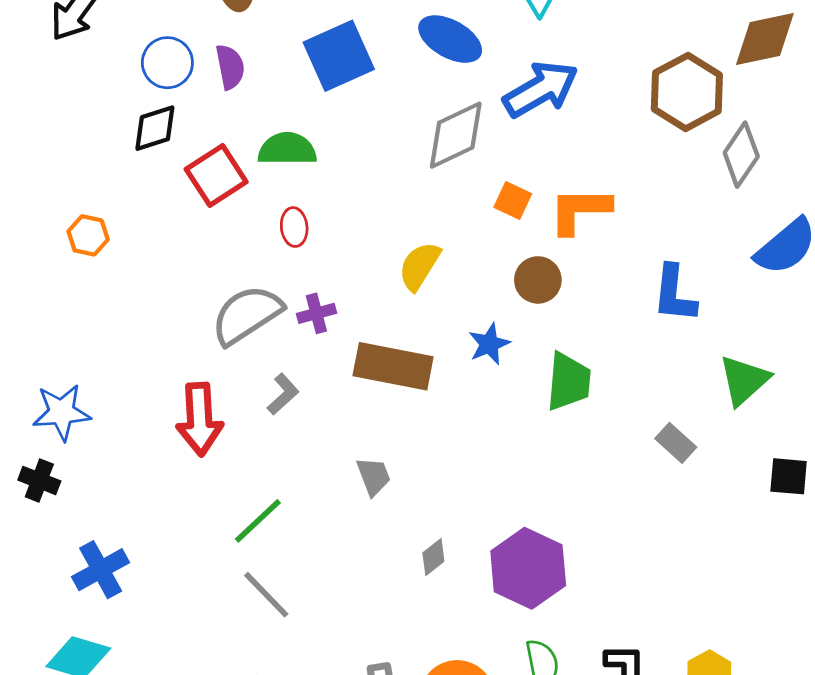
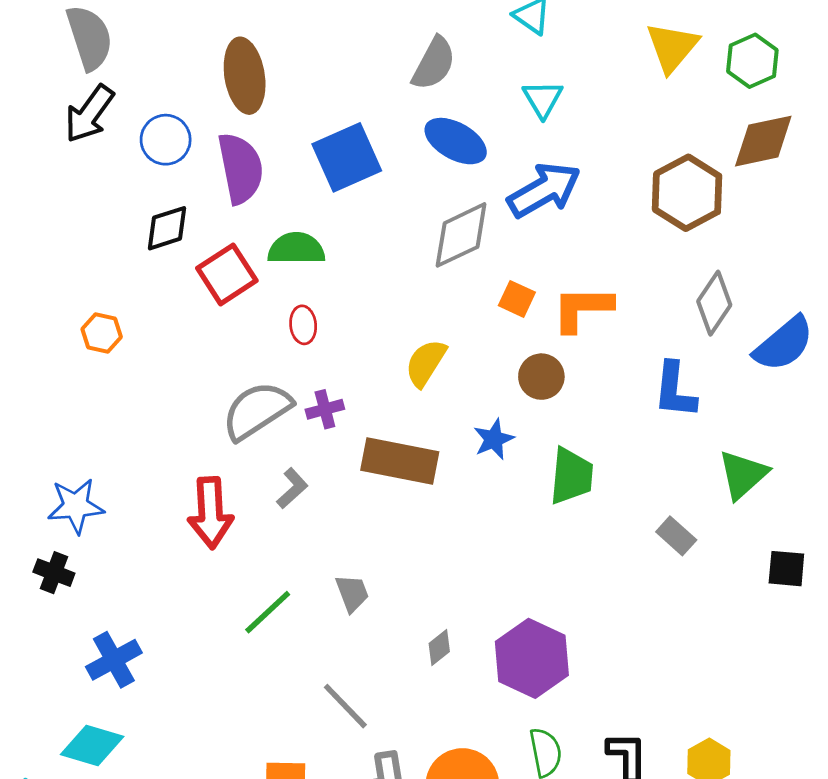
blue circle: (167, 63) -> (166, 140), moved
purple semicircle: (230, 67) -> (240, 168), size x1.6
gray diamond: (741, 155) -> (714, 303), moved
gray trapezoid: (374, 476) -> (352, 593), moved
gray line: (266, 595) -> (345, 706), moved

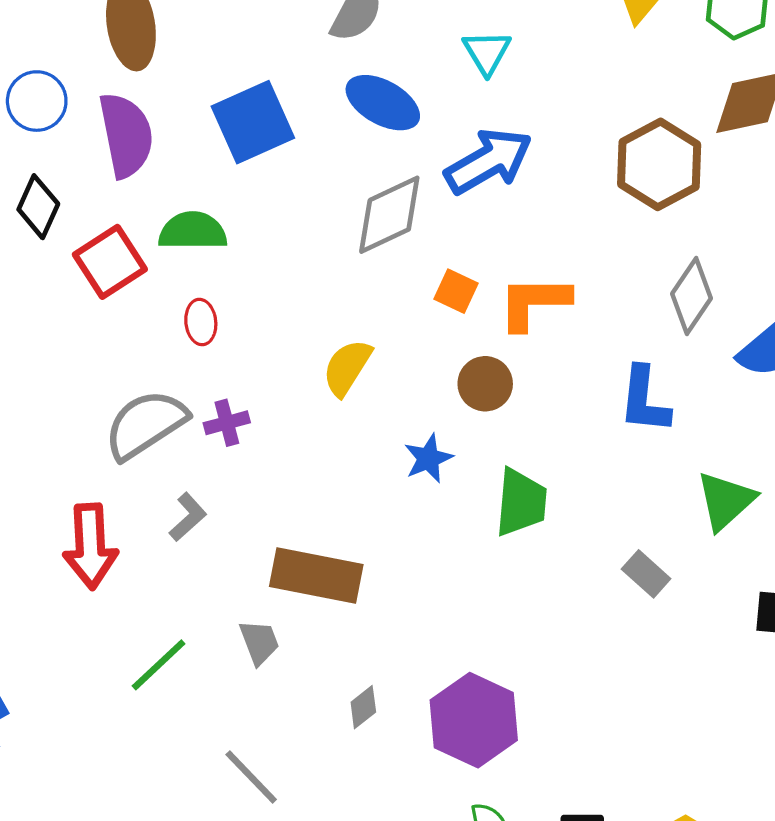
black diamond: (167, 228) -> (38, 207), turned -48
brown rectangle: (400, 461) -> (316, 575), moved

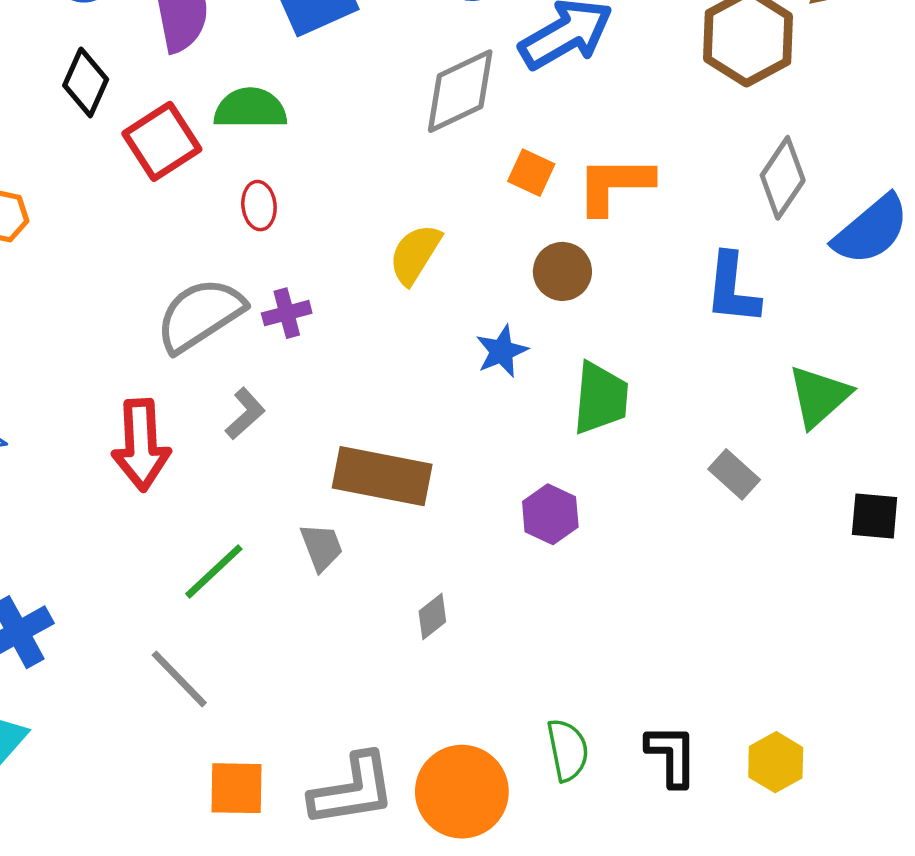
purple hexagon: (474, 720) -> (550, 514), moved, size x0.6
gray line: (251, 777) -> (179, 679), moved

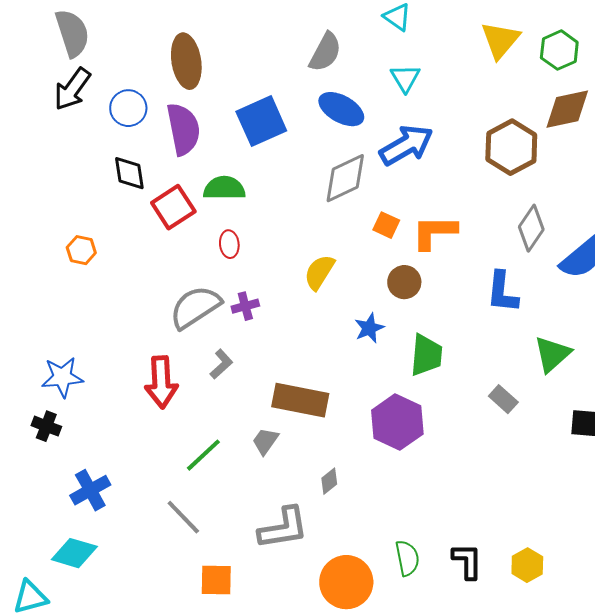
black diamond: (86, 82) -> (129, 173), turned -33
purple hexagon: (550, 514) -> (397, 422), size x1.6
gray trapezoid: (321, 547) -> (265, 441), turned -124
gray L-shape: (353, 790) -> (283, 528), moved

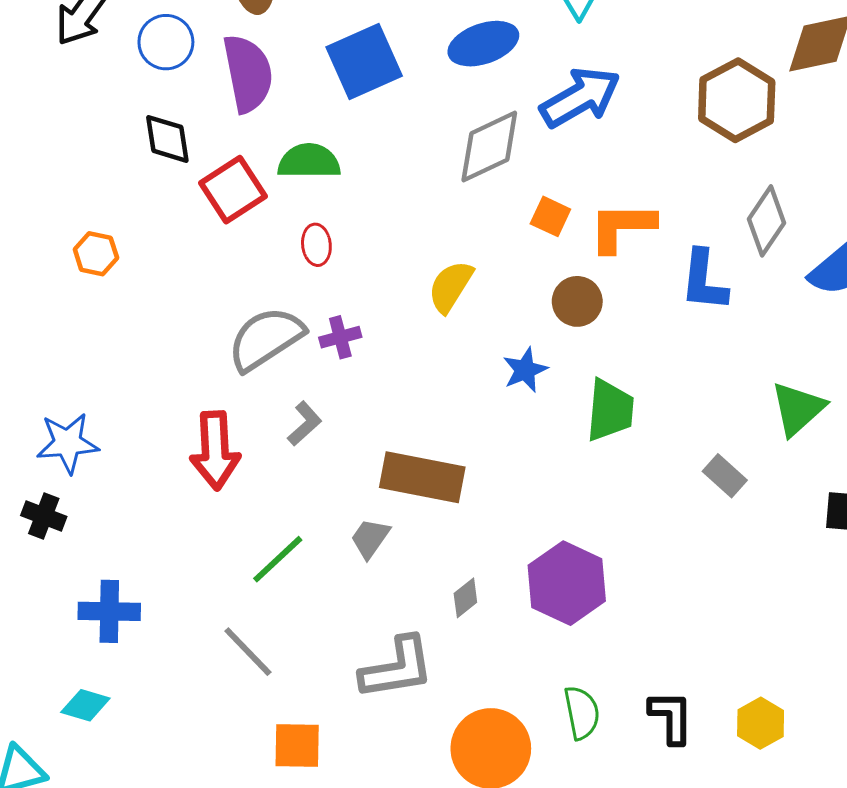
blue ellipse: (341, 109) -> (483, 44), turned -48
blue L-shape: (502, 292) -> (704, 281), moved
purple hexagon: (397, 422) -> (567, 583), moved
blue cross: (90, 490) -> (109, 611), turned 30
cyan diamond: (74, 553) -> (85, 705), size x0.7

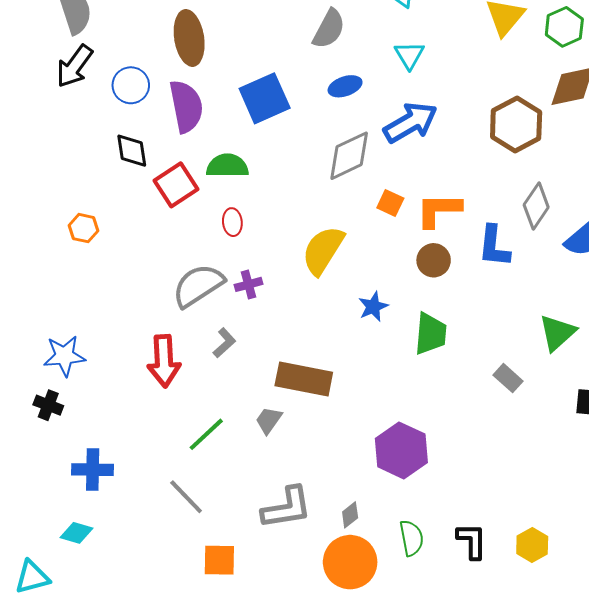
blue ellipse: (483, 44) -> (345, 86), size x0.7
yellow semicircle: (451, 287) -> (323, 250), size x1.4
brown circle: (577, 301) -> (434, 260), moved
gray diamond: (465, 598) -> (350, 515), moved

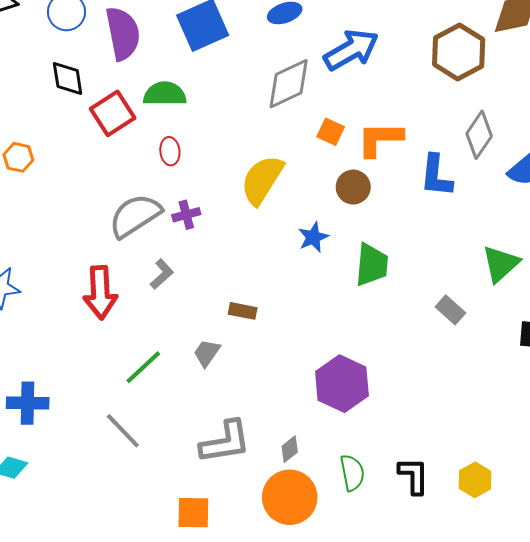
brown circle: (434, 260) -> (353, 187), moved
brown rectangle: (304, 379) -> (243, 311), size x0.5
orange square: (219, 560) -> (193, 513), moved

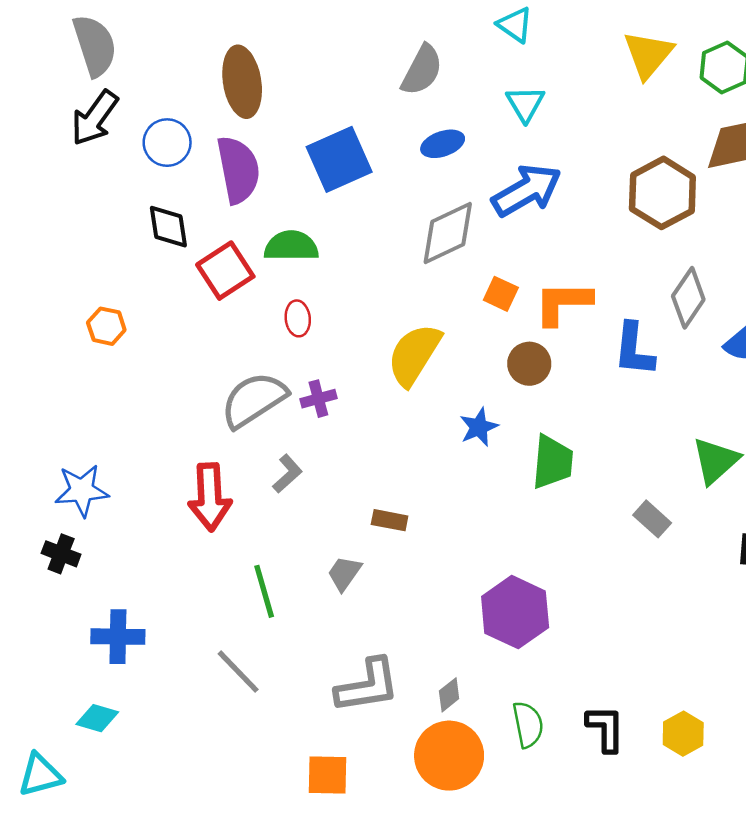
green line: (143, 367) -> (264, 591), turned -63

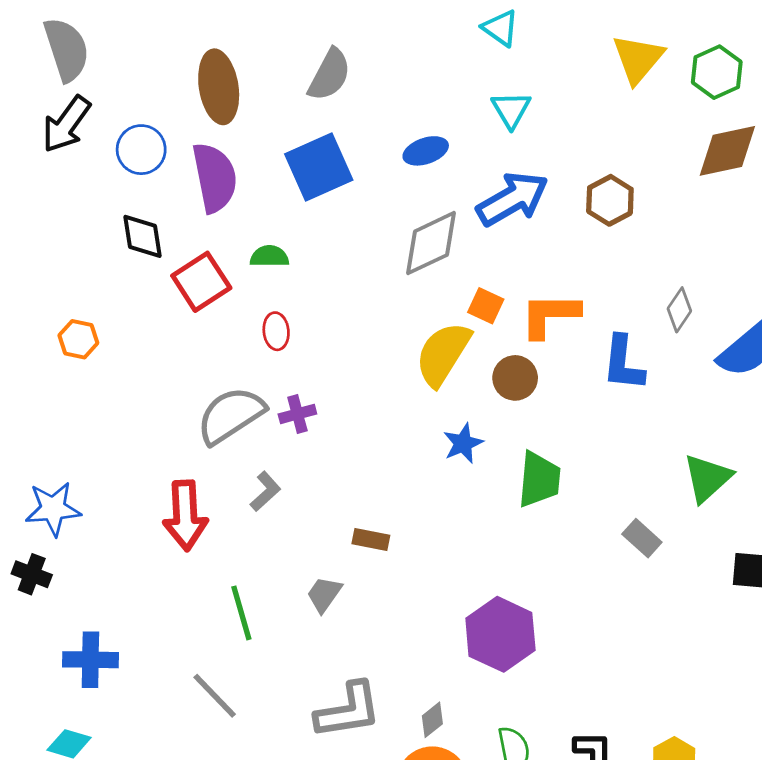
gray semicircle: (422, 70) -> (329, 75), moved
brown hexagon: (662, 193) -> (610, 200), moved, size x0.7
green semicircle: (291, 246) -> (269, 256), size x0.7
gray diamond: (688, 298) -> (679, 310), size x0.7
yellow semicircle: (414, 355) -> (443, 354), moved

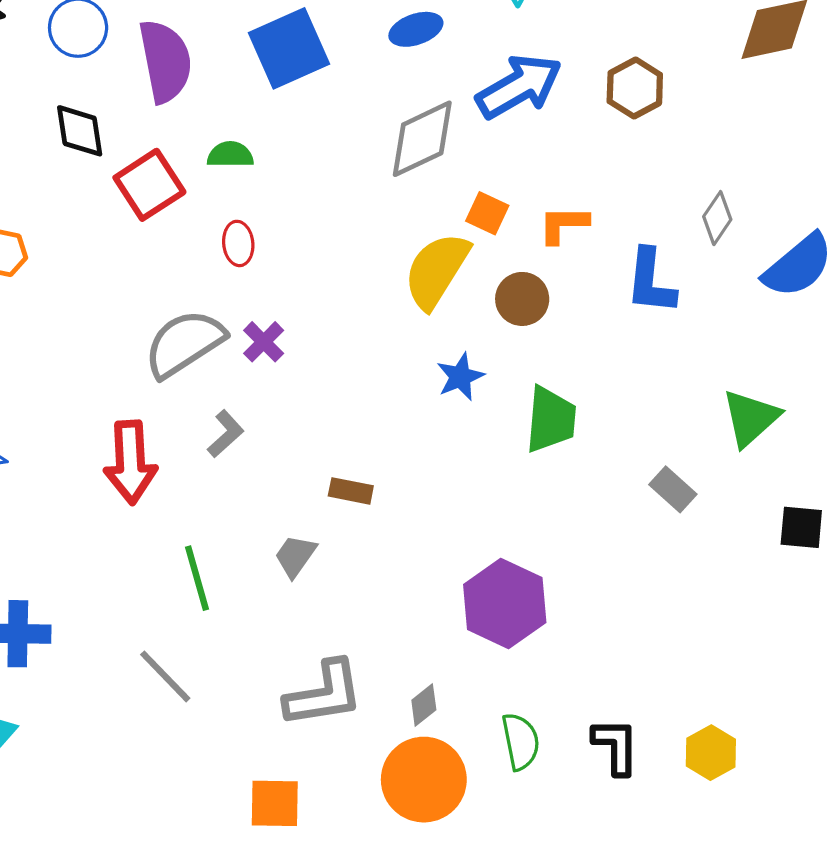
orange L-shape: (550, 315) -> (563, 224), size x0.7
purple cross: (297, 414) -> (264, 342), turned -30

